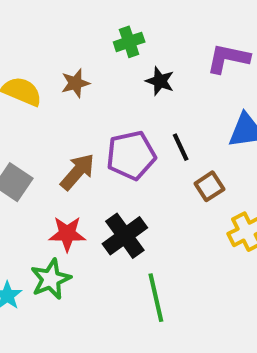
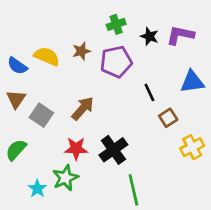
black star: (160, 81) -> (149, 36), moved
purple pentagon: (131, 155) -> (116, 62), moved

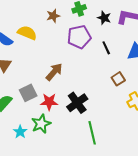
brown star: (81, 51) -> (53, 16), moved
black line: (149, 92) -> (106, 48), moved
gray square: (41, 115) -> (28, 93), moved, turned 30

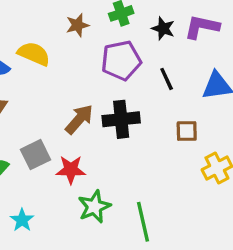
brown square: (118, 79) -> (187, 131), turned 32
black cross: (77, 103) -> (121, 119), moved, turned 30
green star: (41, 124) -> (94, 207), moved

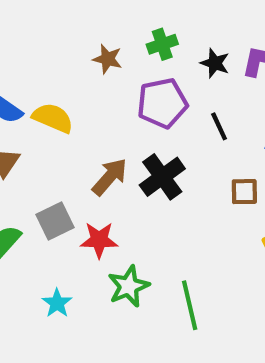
brown star: (77, 25) -> (108, 59), turned 30
yellow semicircle: (34, 54) -> (53, 118), moved
black cross: (121, 119) -> (162, 177), turned -30
cyan star: (22, 220) -> (57, 303), moved

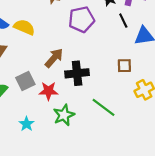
black line: (219, 126) -> (123, 21), moved
black cross: (162, 177) -> (77, 73), moved, turned 30
green line: (190, 305) -> (103, 107), moved, turned -40

